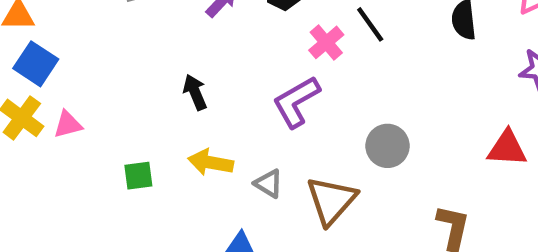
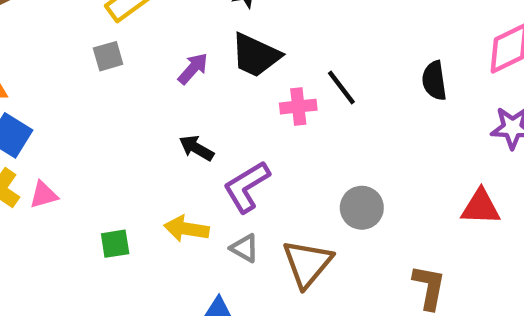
pink cross: (326, 42) -> (298, 107), turned 36
black arrow: (195, 92) -> (196, 148), moved, turned -36
purple L-shape: (296, 102) -> (247, 187), moved

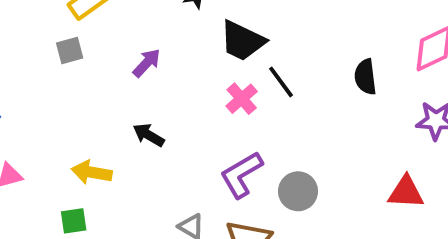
black trapezoid: (256, 55) -> (242, 41), moved
pink cross: (298, 107) -> (242, 99), turned -36
purple L-shape: (247, 187) -> (241, 175), moved
yellow arrow: (186, 229) -> (92, 172), moved

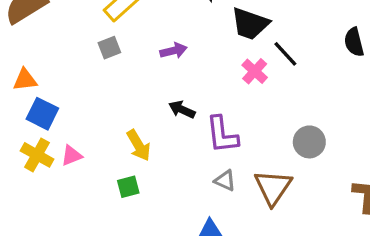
purple arrow: (147, 63) -> (174, 51), turned 40
yellow arrow: (92, 172) -> (139, 145), turned -124
purple L-shape: (241, 175) -> (222, 135), moved, turned -60

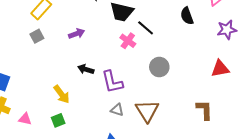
gray circle: (309, 142) -> (159, 67), moved
pink triangle: (72, 156) -> (25, 119), moved, turned 40

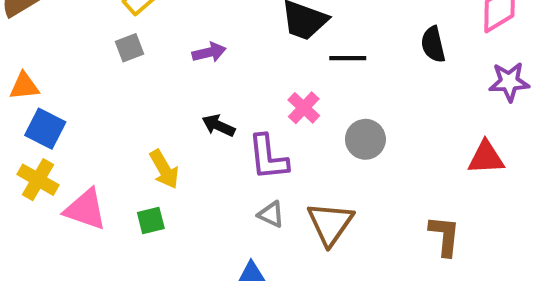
black line: (146, 28) -> (348, 58), turned -48
pink cross: (128, 41) -> (304, 108), moved
pink triangle: (25, 119) -> (85, 209), size x1.6

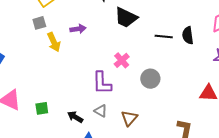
black line: (348, 58) -> (164, 37), moved
black arrow: (218, 126) -> (75, 117), moved
yellow arrow: (164, 169) -> (54, 42), moved
brown triangle: (330, 223) -> (129, 118), size x0.7

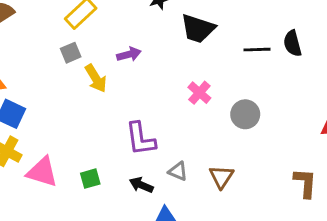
purple L-shape: (102, 83) -> (141, 139), moved

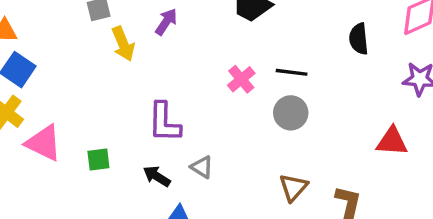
black line: (257, 50) -> (292, 72), moved
purple arrow: (129, 54) -> (166, 22), turned -50
brown triangle: (221, 177) -> (293, 187), moved

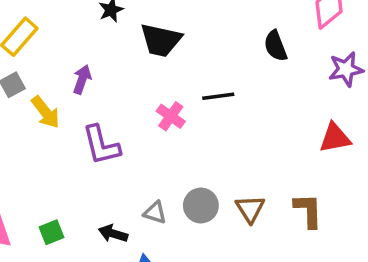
gray circle: (291, 113) -> (201, 206), moved
purple L-shape: (164, 122) -> (101, 145), moved

